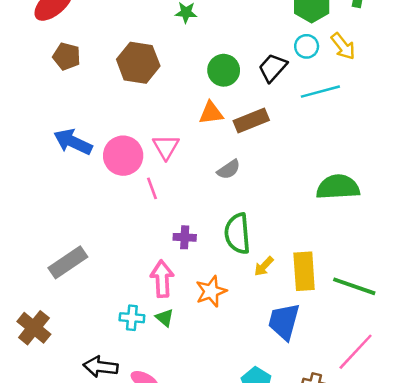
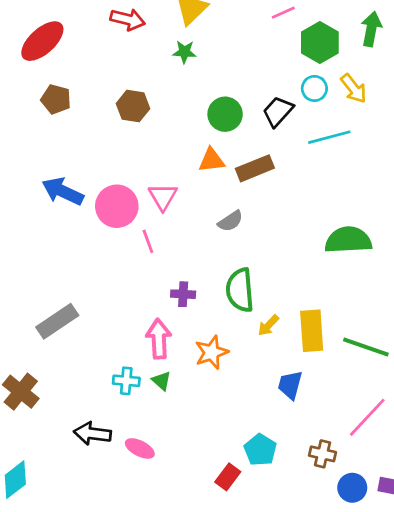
brown hexagon: (138, 63) -> (133, 106), size x0.7
blue trapezoid: (284, 321) -> (290, 385), size x0.7

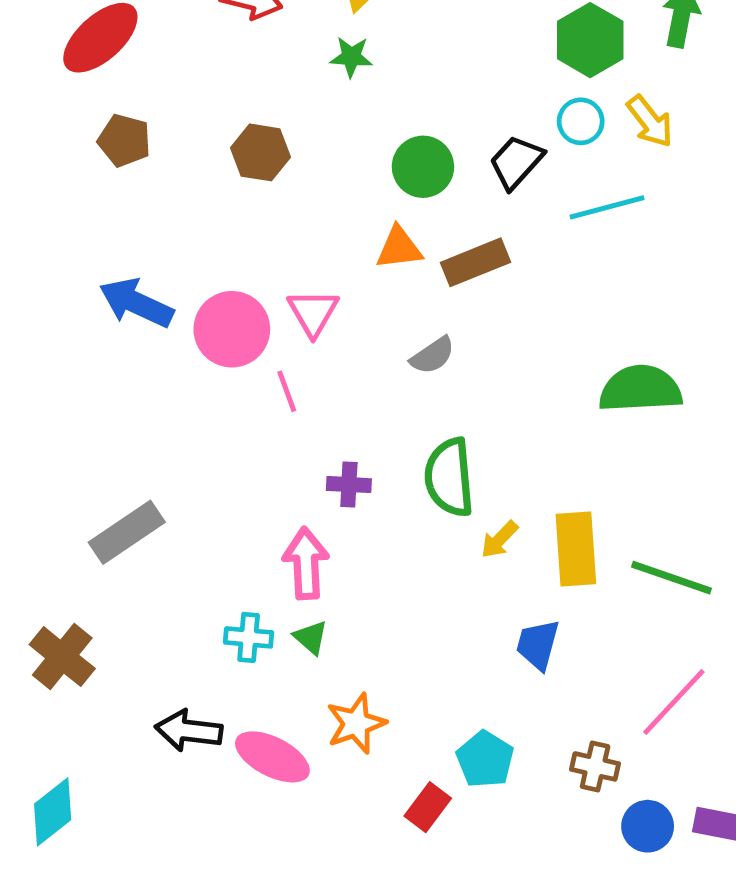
orange star: (212, 352) -> (356, 723), moved
pink ellipse: (140, 448) -> (272, 757), size x1.4

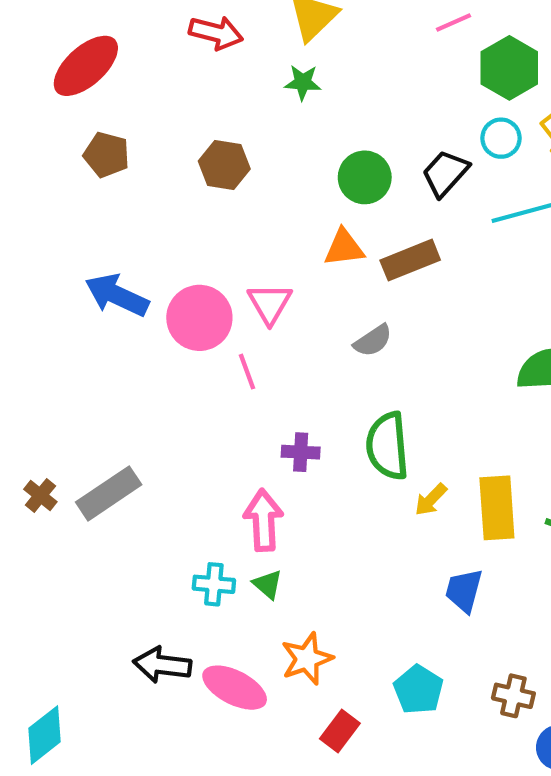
brown cross: (62, 657) -> (40, 495), moved, size x0.6
red rectangle: (428, 807) -> (340, 731), moved

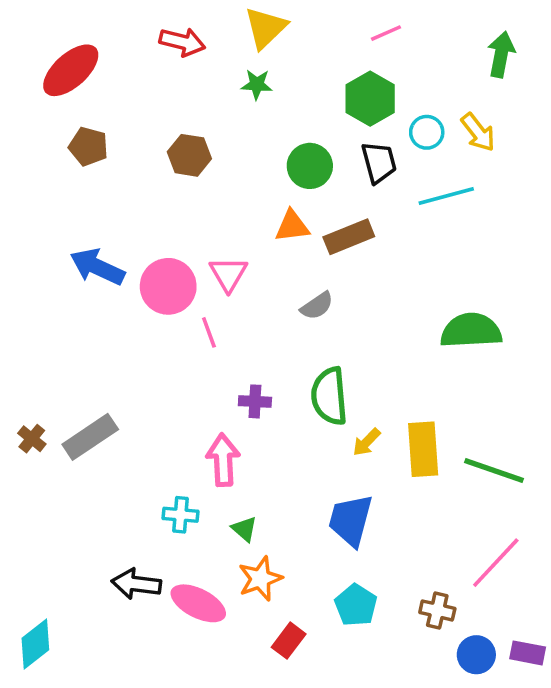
green hexagon: (509, 68) -> (370, 99), moved
black trapezoid: (445, 173) -> (379, 162), turned 123
green triangle: (268, 584) -> (244, 529), moved
blue trapezoid: (464, 591) -> (351, 520), moved, size x1.4

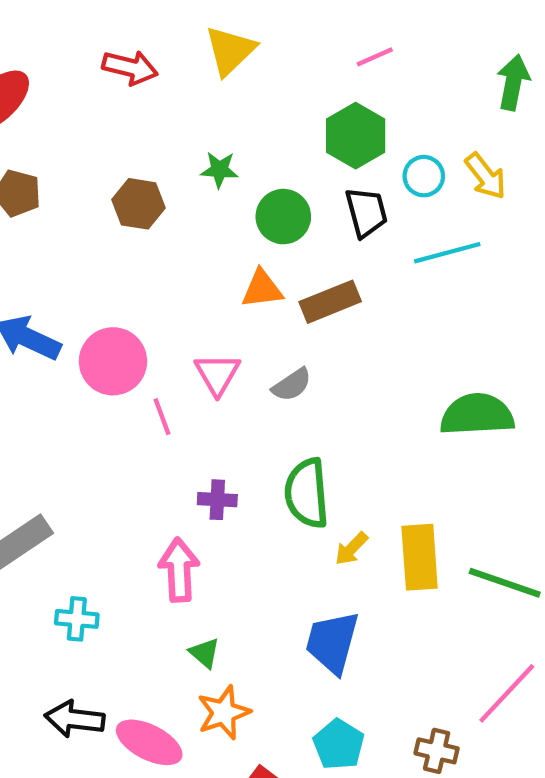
green star: (257, 84) -> (219, 170), moved
pink triangle: (228, 274) -> (217, 374), moved
cyan cross: (181, 515) -> (77, 619), moved

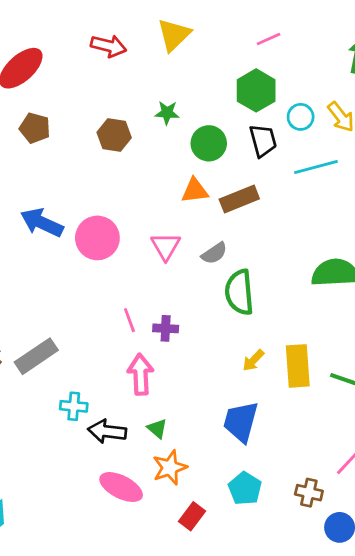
pink line: (162, 417) -> (129, 320), moved
green semicircle: (307, 493) -> (239, 292), moved
black arrow: (75, 719) -> (107, 431), moved

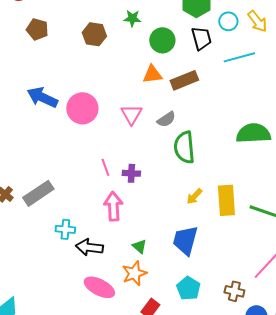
green triangle: (157, 429) -> (139, 246), moved

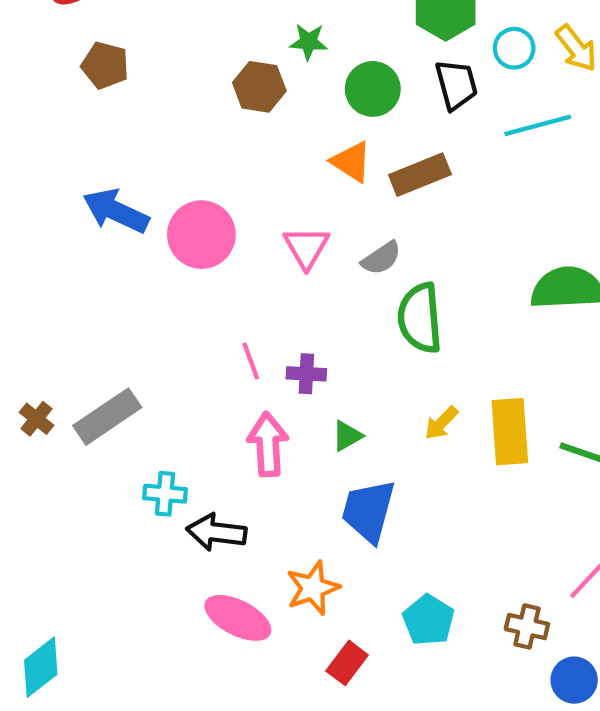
brown hexagon: (94, 34) -> (259, 87), moved
orange triangle: (152, 74) -> (351, 162), turned 40
blue trapezoid: (185, 240) -> (368, 511), moved
green triangle: (139, 246) -> (347, 436), moved, turned 49

